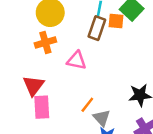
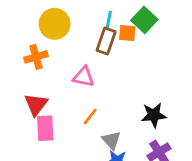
orange cross: (45, 42) -> (36, 57), moved
orange line: (87, 105) -> (90, 116), moved

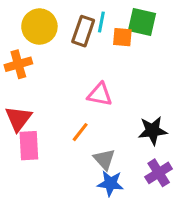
green square: (144, 20) -> (142, 22), turned -30
brown rectangle: (106, 41) -> (83, 31), moved
pink triangle: (84, 77) -> (100, 94), moved

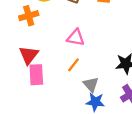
pink triangle: (100, 94) -> (76, 38), moved

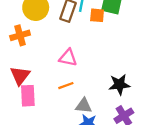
orange line: (73, 65) -> (66, 86), turned 32
gray triangle: (91, 84) -> (84, 106), turned -42

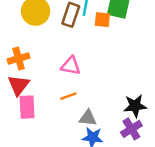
orange cross: (20, 35) -> (19, 59), moved
black star: (119, 84) -> (135, 106), moved

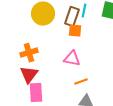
orange square: (102, 20) -> (75, 31), moved
orange line: (68, 96) -> (81, 82), moved

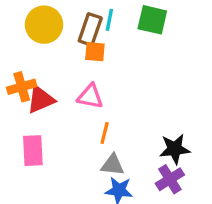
red triangle: (29, 75) -> (41, 100), moved, turned 30
orange line: (81, 82) -> (105, 133), turned -56

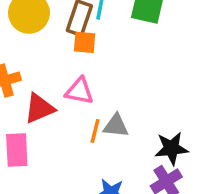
red triangle: (41, 100) -> (39, 108), moved
gray triangle: (113, 165) -> (116, 126), moved

